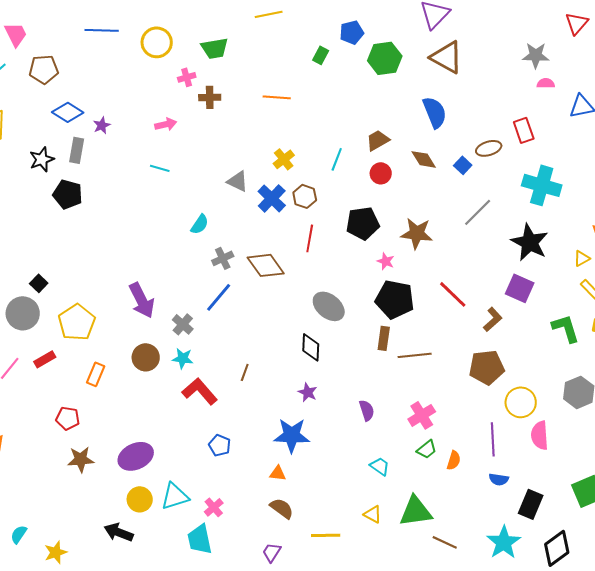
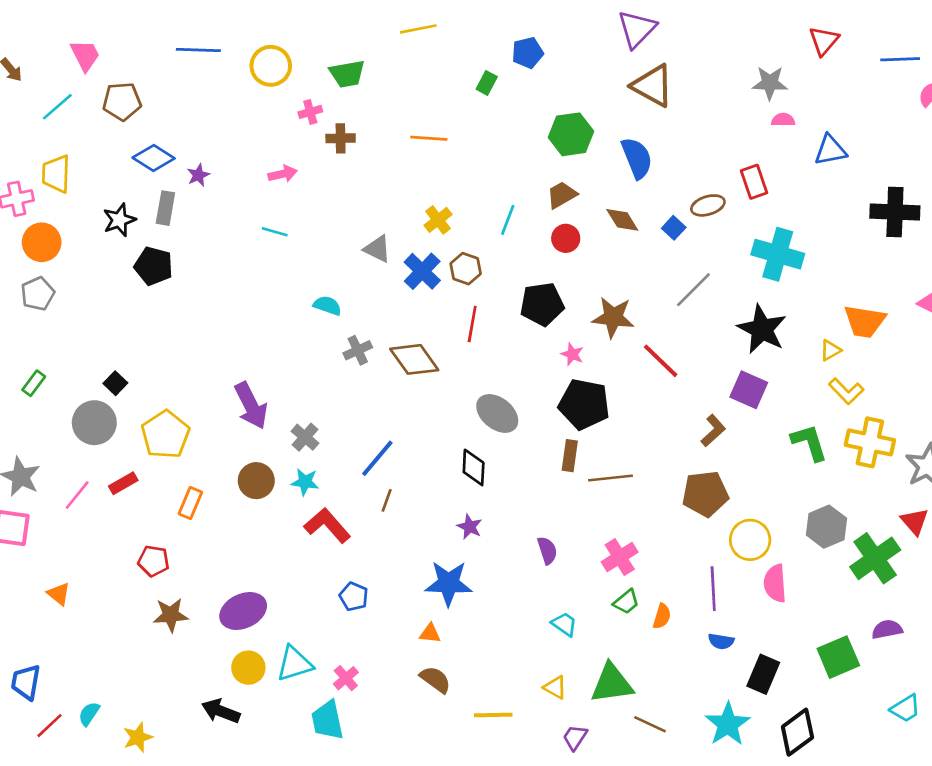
green hexagon: (385, 58) -> (571, 134), moved
cyan semicircle: (200, 224) -> (327, 305), turned -105
red line: (453, 294) -> (661, 361), moved
blue line: (219, 297) -> (377, 458), moved
purple trapezoid: (272, 552) -> (575, 737), moved

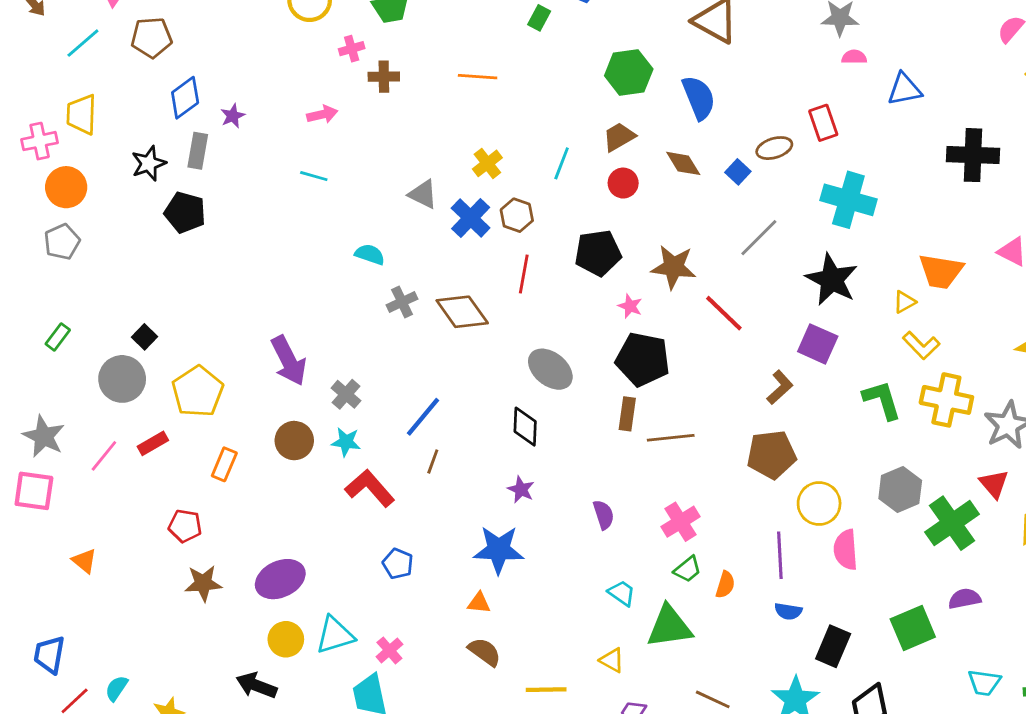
blue diamond: (154, 158) -> (185, 98), turned -69
green triangle: (612, 683) -> (669, 627), moved
cyan trapezoid: (905, 708) -> (984, 683), turned 40

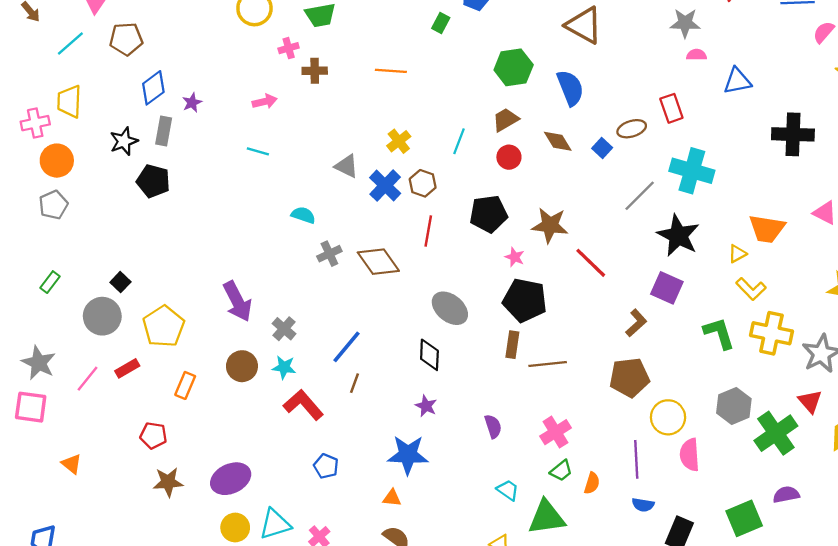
gray line: (759, 238) -> (640, 196), moved

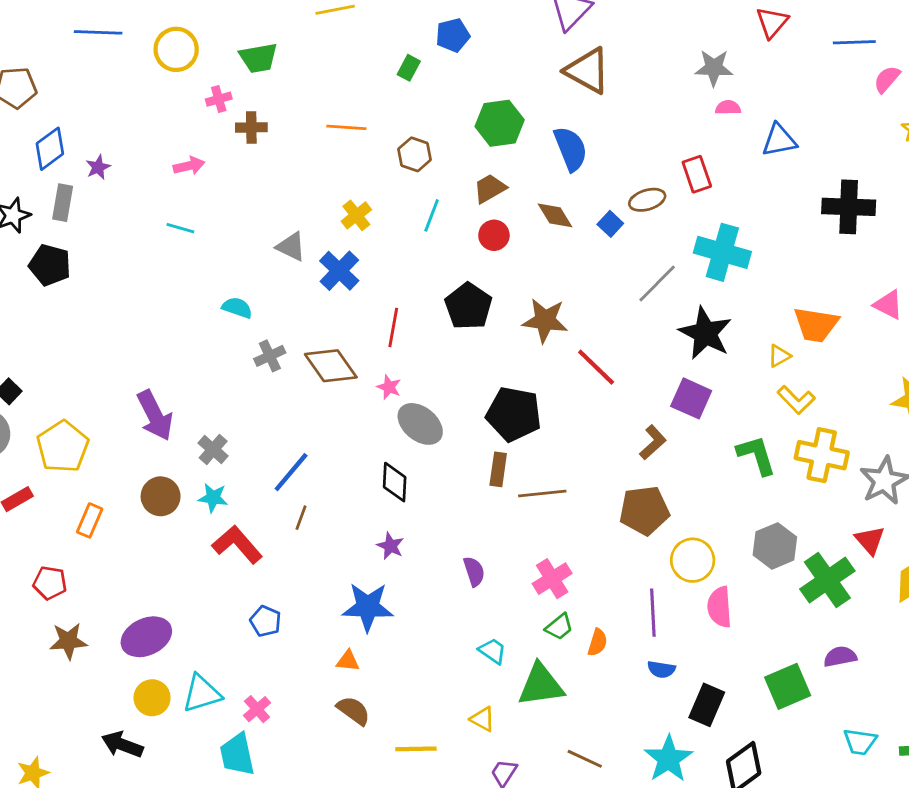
brown hexagon: (423, 183) -> (415, 154), moved
black pentagon: (489, 214) -> (468, 306), turned -30
pink star: (515, 257) -> (389, 387), moved

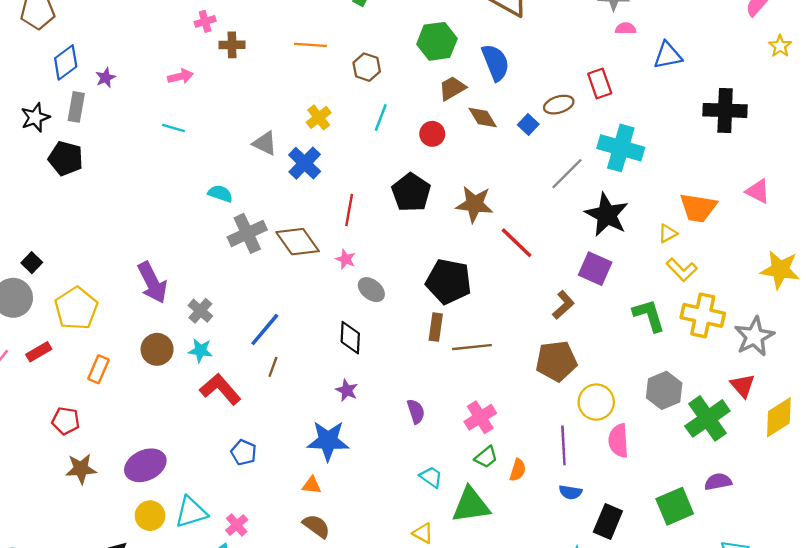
brown trapezoid: (490, 188) -> (452, 88), moved
gray cross: (270, 356) -> (247, 233), size x1.5
gray ellipse: (420, 424) -> (371, 290), size x0.7

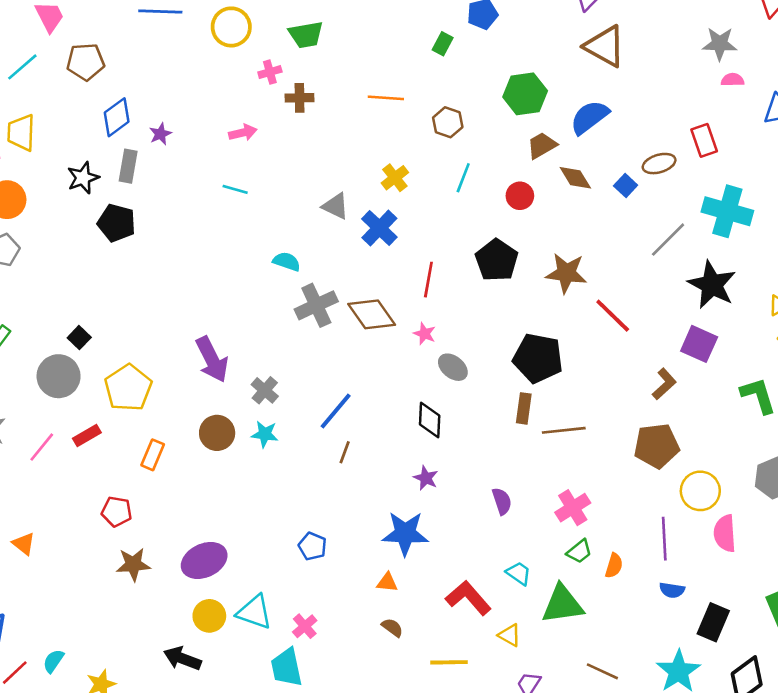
blue semicircle: (495, 62) -> (589, 117), turned -105
red L-shape: (220, 389) -> (468, 598), moved
cyan triangle: (191, 512) -> (254, 612), turned 36
brown semicircle: (316, 526) -> (392, 627), size x0.7

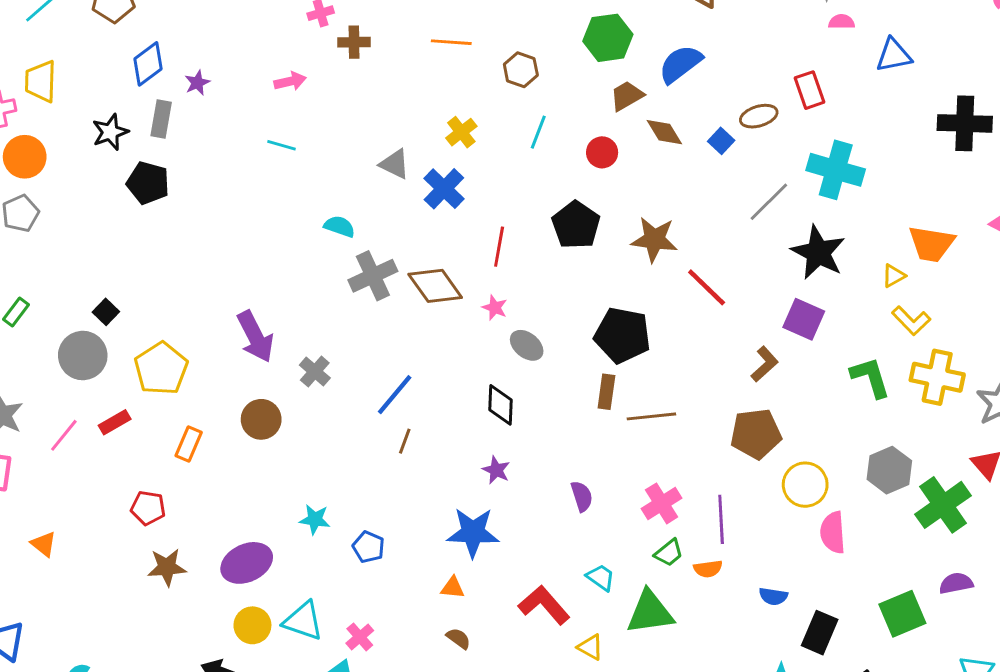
cyan star: (265, 434) -> (315, 519), moved
purple line: (664, 539) -> (721, 519), moved
orange semicircle: (614, 566) -> (708, 569), turned 65

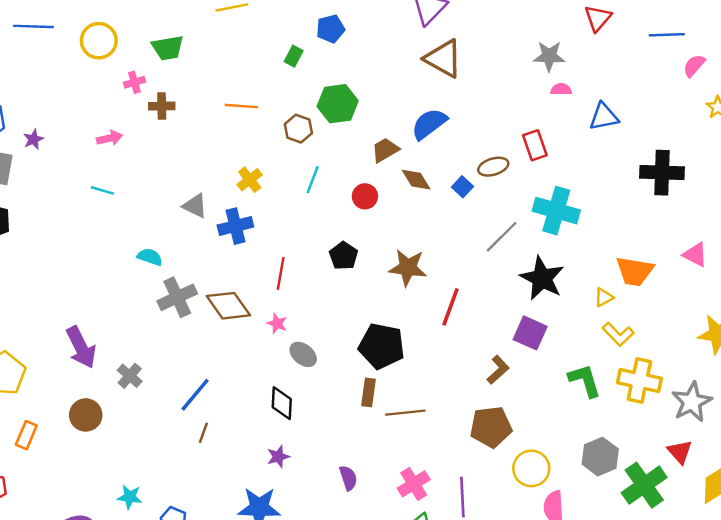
green hexagon: (608, 38) -> (338, 104), moved
blue cross: (444, 189) -> (235, 226), turned 32
black pentagon: (576, 225) -> (344, 256), size x0.7
red line: (707, 287) -> (450, 307), turned 66
purple star: (496, 470) -> (278, 457), turned 30

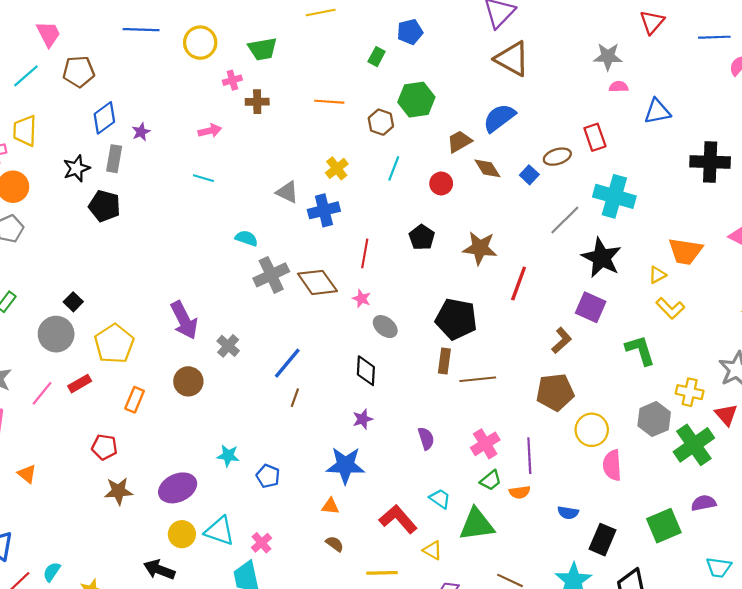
yellow cross: (639, 381) -> (690, 392), moved, size x0.7

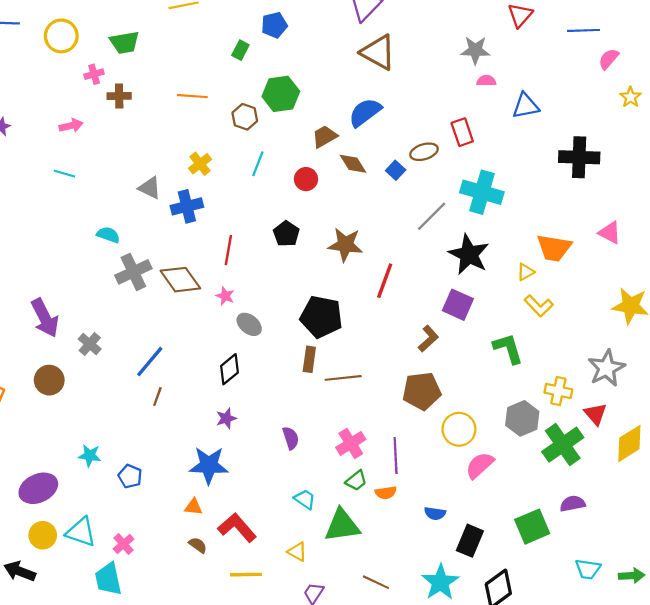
black diamond: (366, 371) -> (230, 369), turned 48
pink semicircle: (612, 465) -> (480, 465), turned 52
red L-shape: (398, 519) -> (237, 528), moved

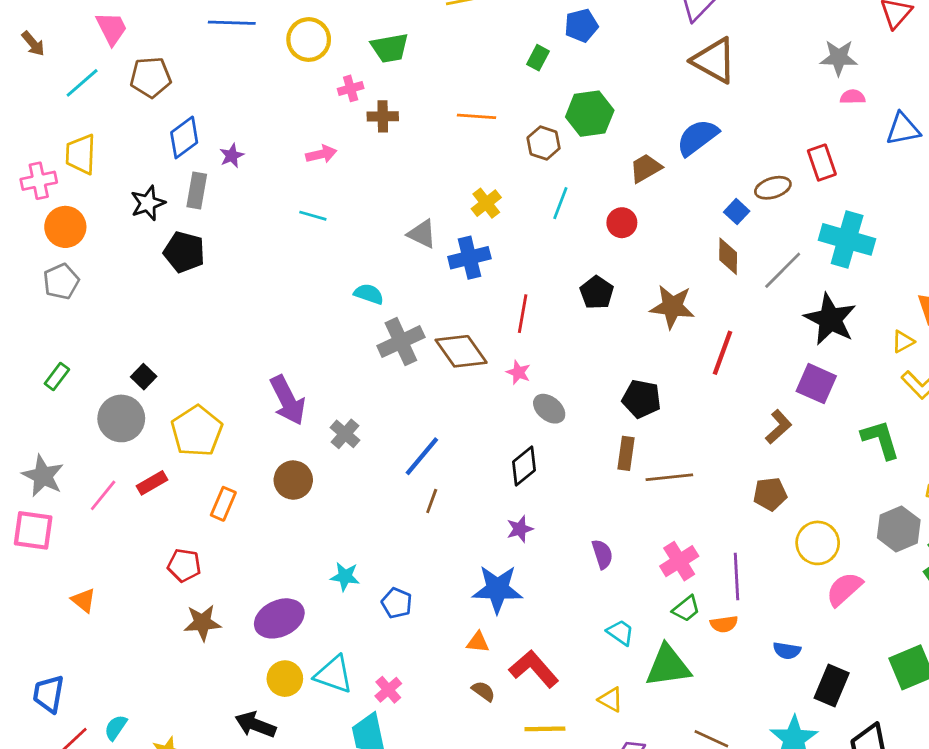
brown diamond: (353, 164) -> (728, 256), moved, turned 32
black pentagon: (321, 317) -> (641, 399), size x0.7
brown pentagon: (422, 391) -> (770, 494), size x0.7

